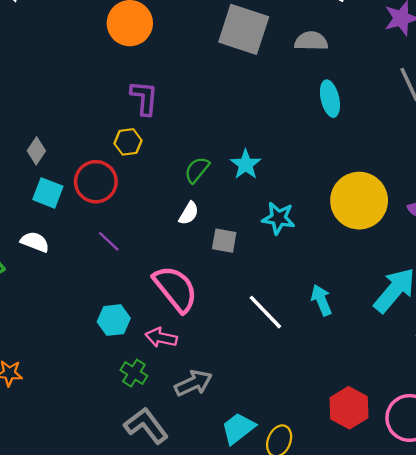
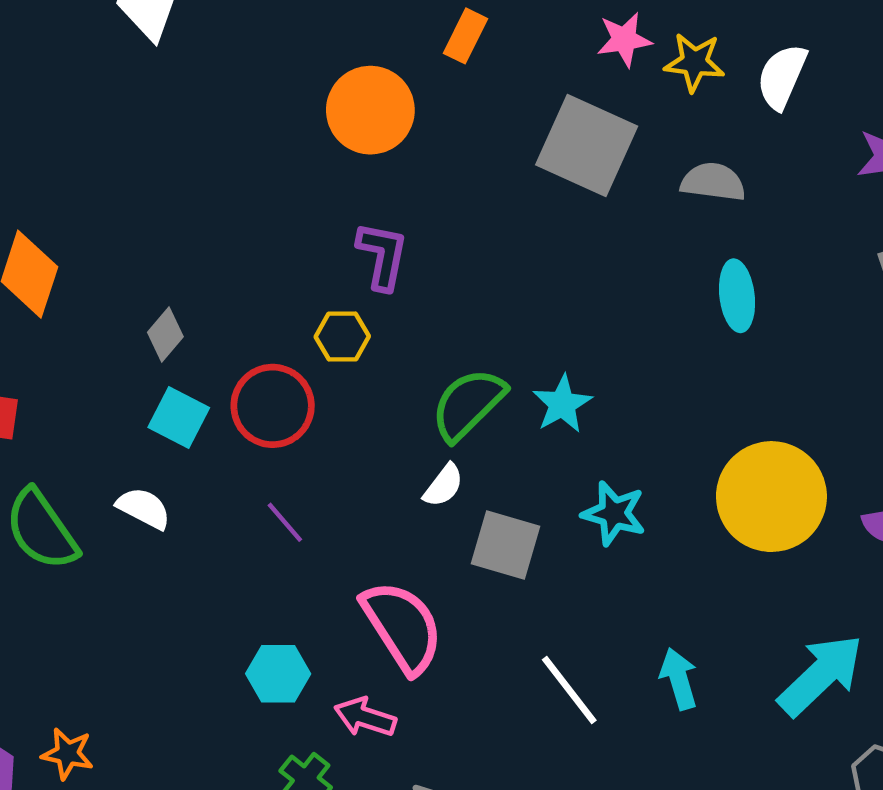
green semicircle: (197, 170) -> (468, 404), size x1.5
gray square: (224, 241) -> (506, 545), size x1.4

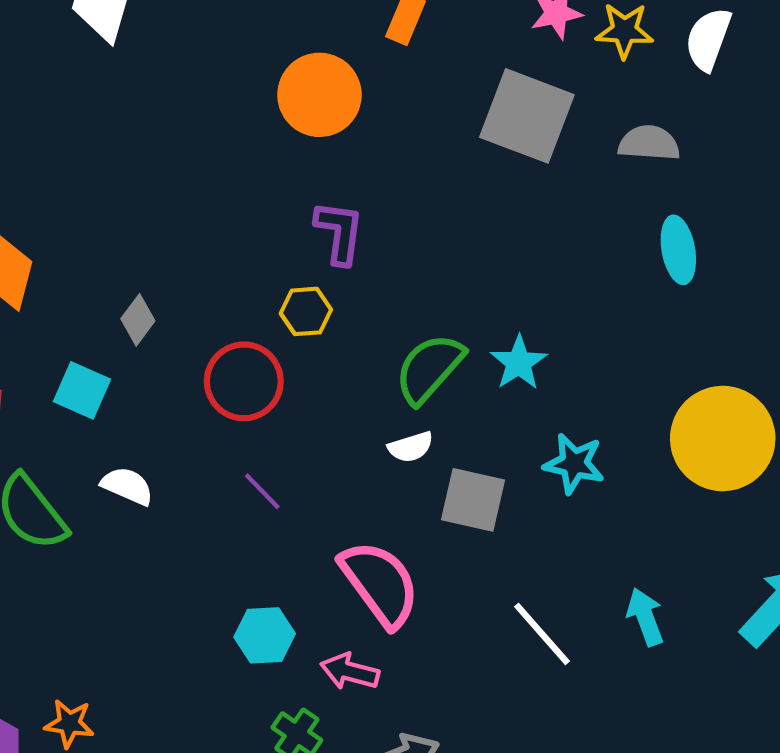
cyan square: (179, 417) -> (82, 390), moved
white semicircle: (443, 485) -> (411, 447), turned 39

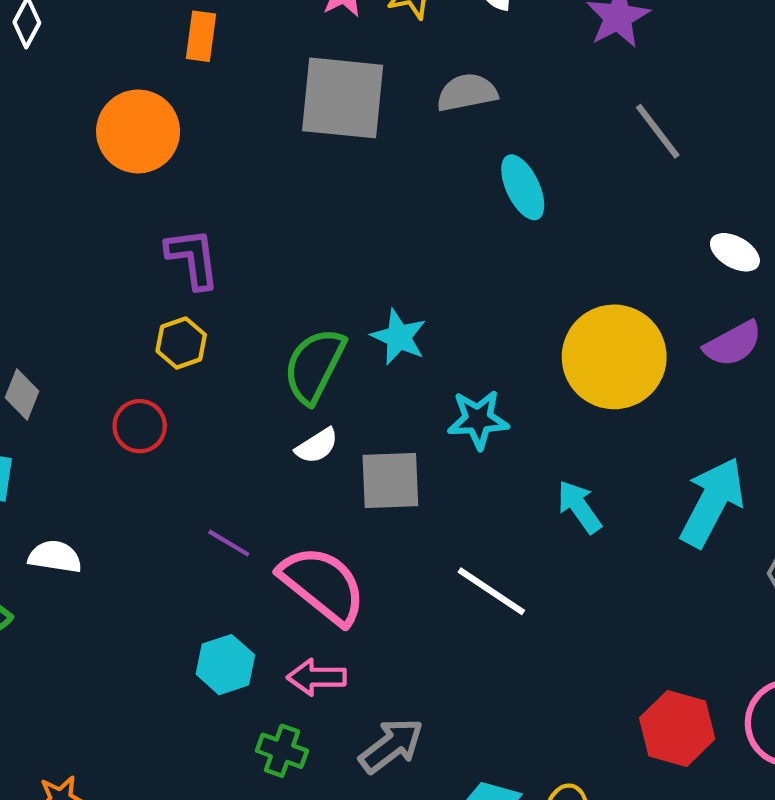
red circle: (244, 381) -> (140, 426), size x0.7
purple line: (262, 491) -> (229, 543), moved
cyan arrow: (645, 617) -> (579, 507), moved

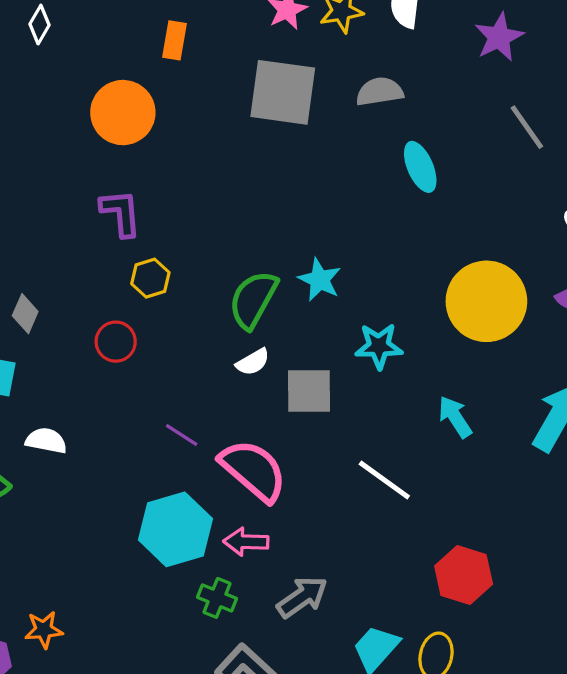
purple L-shape: (193, 258) -> (121, 213), moved
cyan hexagon: (225, 665) -> (176, 529), size x1.6
red hexagon: (677, 728) -> (464, 575), moved

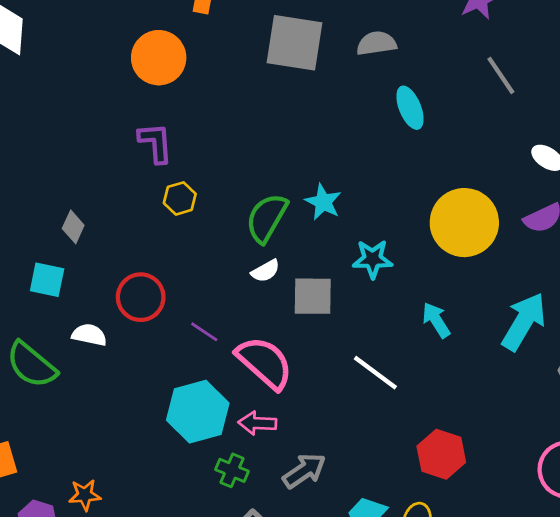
red circle: (116, 342) -> (141, 297), moved, size x1.4

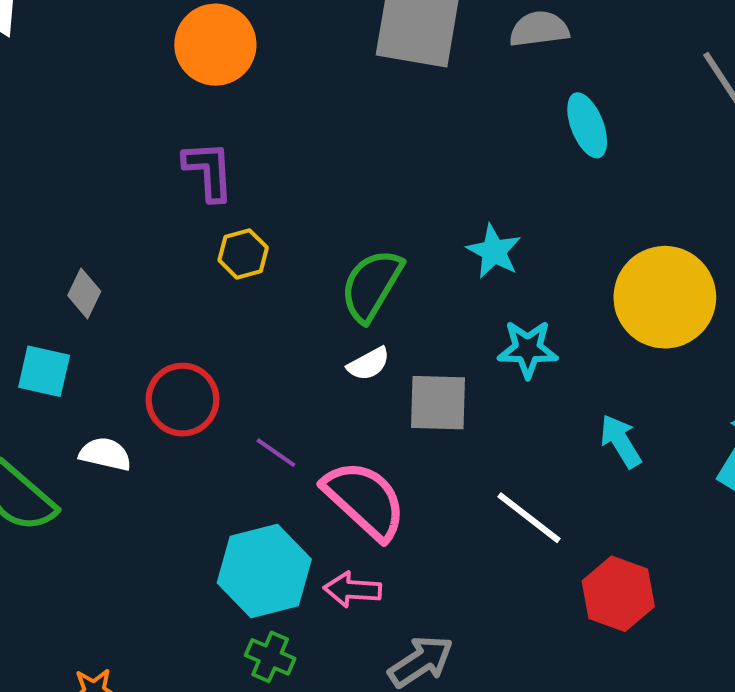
cyan star: (323, 202) -> (494, 251), moved
red hexagon: (441, 454) -> (618, 594), moved
green cross: (232, 470) -> (270, 657), moved

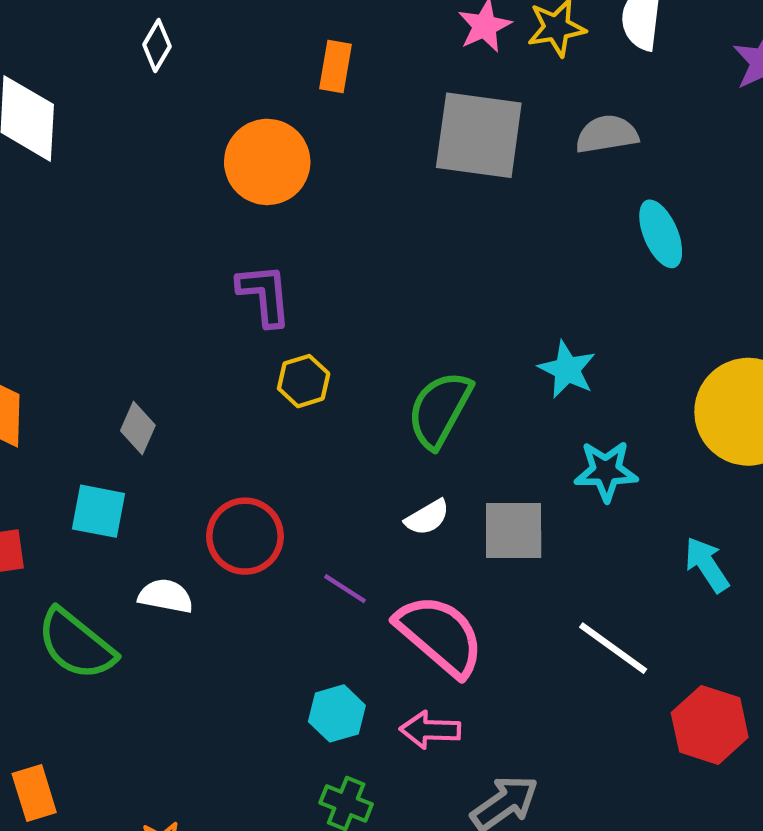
white semicircle: (369, 364) -> (427, 517), moved
cyan hexagon: (264, 571) -> (337, 713), size x0.6

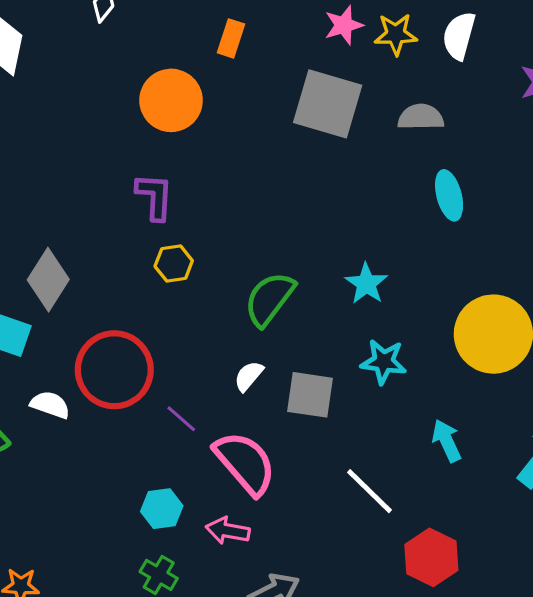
gray diamond: (138, 428) -> (48, 280), size x1.6
white semicircle: (427, 517) -> (249, 376), turned 152
red circle: (245, 536) -> (114, 370), size x1.4

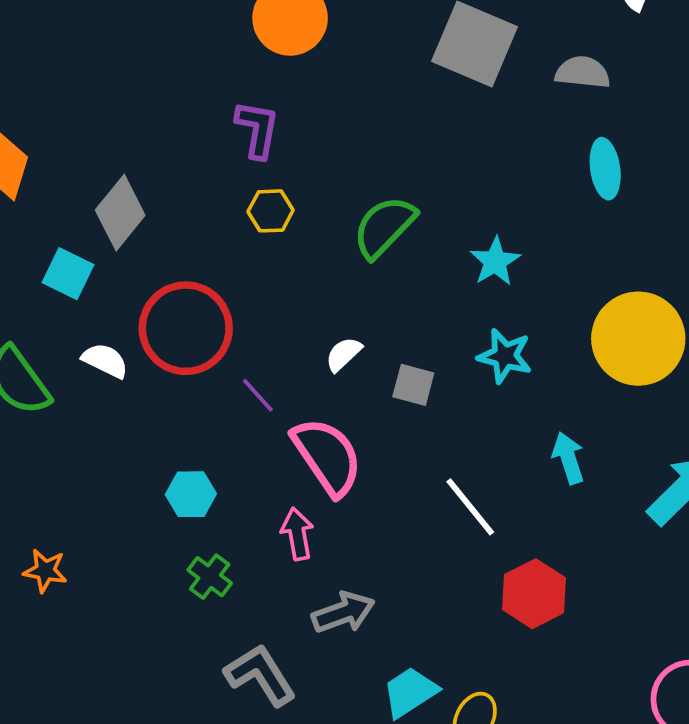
green semicircle: (269, 299) -> (384, 227), moved
gray square: (310, 395) -> (413, 385), size x0.7
cyan hexagon: (162, 509) -> (191, 494), moved
pink arrow: (228, 531) -> (297, 534), turned 63

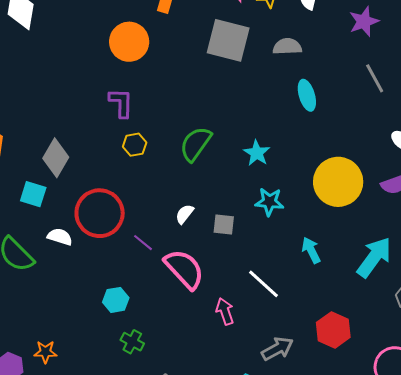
pink arrow: (297, 534) -> (225, 311), moved
red hexagon: (534, 594) -> (333, 330), moved
gray arrow: (343, 613) -> (277, 349), moved

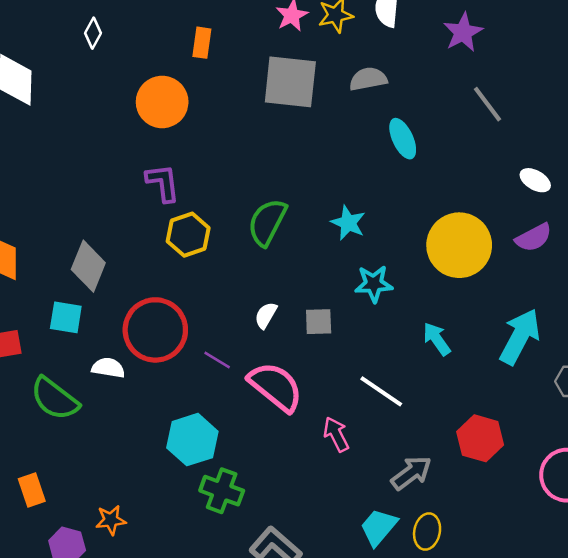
yellow hexagon: (135, 145) -> (188, 235), size x1.4
cyan hexagon: (116, 300) -> (192, 440), size x1.5
green cross: (132, 342) -> (222, 491), size x1.4

